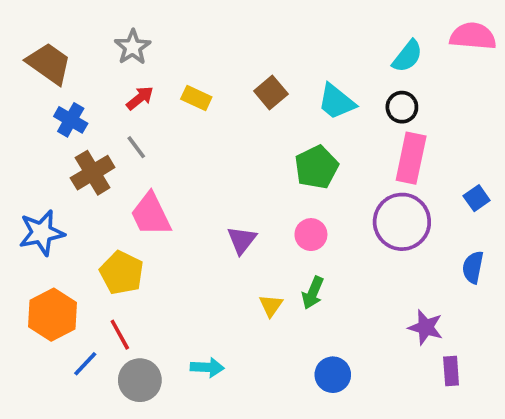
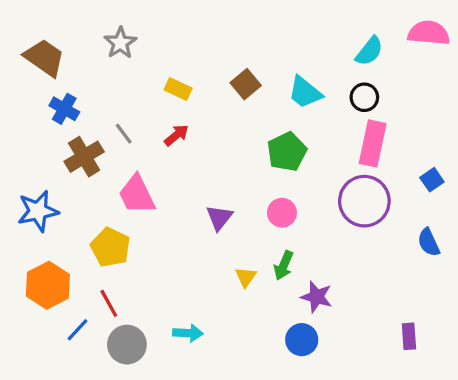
red arrow: (140, 98) -> (176, 135), moved
blue semicircle: (473, 267) -> (429, 242), turned -36
purple star: (426, 327) -> (317, 297), moved

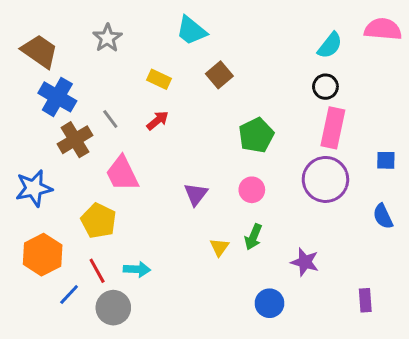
cyan trapezoid: (305, 92) -> (191, 31), moved
blue cross: (64, 109) -> (57, 97), size x1.4
blue square: (432, 180) -> (386, 160), turned 36
purple star: (317, 297) -> (305, 262), moved
cyan arrow: (188, 333) -> (137, 269), moved

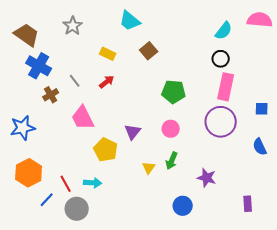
green pentagon: (256, 135) -> (174, 92), turned 30
brown cross: (75, 140) -> (51, 95), size x0.7
yellow pentagon: (99, 221) -> (106, 150), moved

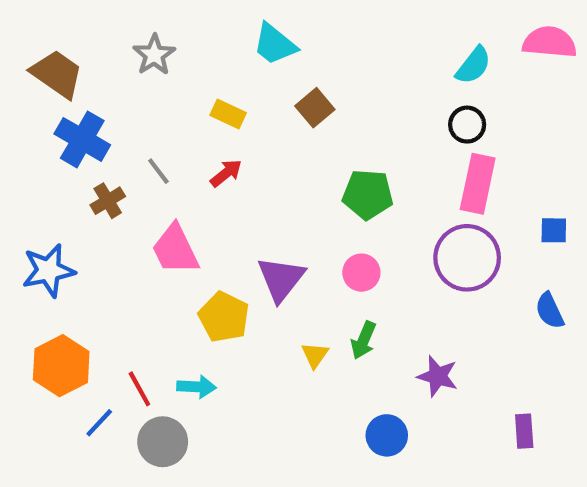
purple triangle: (133, 132) -> (281, 279), size x1.4

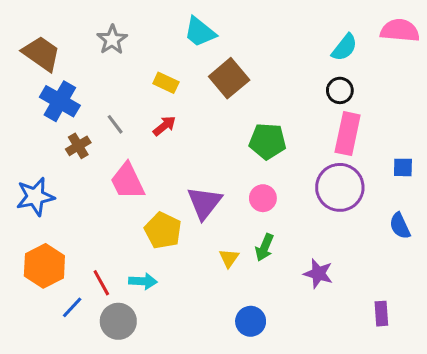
brown square: (315, 108) -> (229, 78), size x1.4
blue circle: (387, 435) -> (251, 321), moved

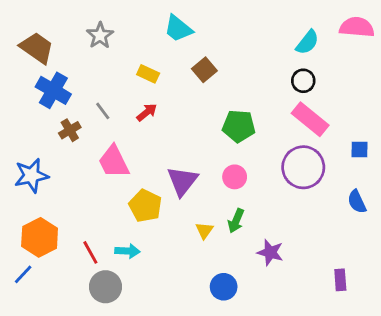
brown square: (229, 78) -> (204, 70), size x0.7
pink rectangle: (348, 134) -> (310, 119), turned -63
purple star: (318, 274) -> (270, 252), moved
blue line: (72, 307) -> (23, 274), moved

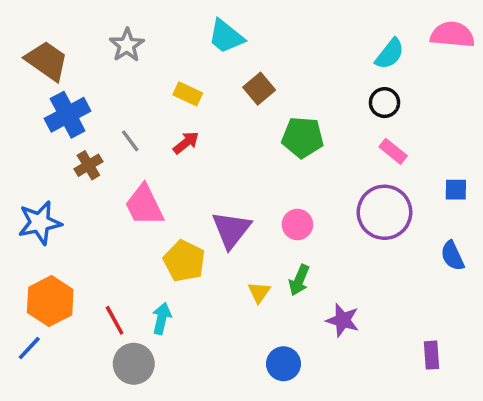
blue cross: (53, 90) -> (68, 115), turned 32
pink rectangle: (310, 119) -> (393, 151), size x0.6
green pentagon: (239, 126) -> (303, 137), moved
cyan arrow: (127, 251) -> (162, 318), turned -80

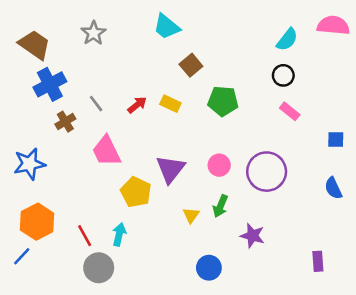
yellow rectangle: (188, 94) -> (170, 104), moved
purple circle: (384, 212) -> (267, 172), moved

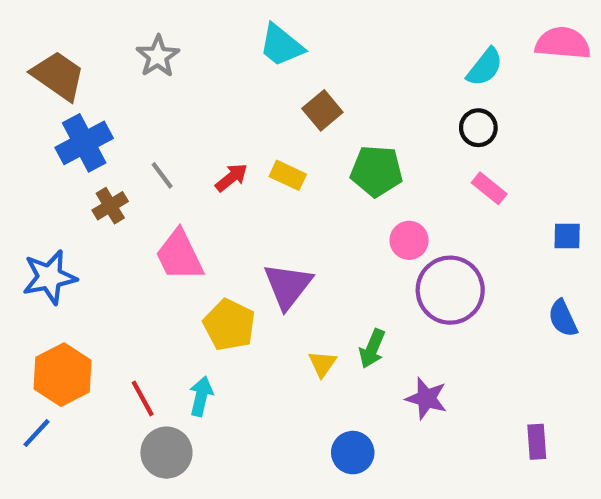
pink circle: (219, 165) -> (409, 240), moved

